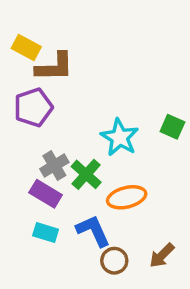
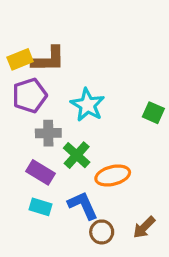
yellow rectangle: (26, 48) -> (20, 59), moved, turned -50
cyan star: (120, 137) -> (88, 105), moved
gray cross: (54, 166) -> (48, 133), moved, turned 30

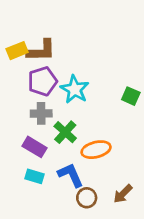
purple pentagon: (29, 95) -> (42, 81), moved

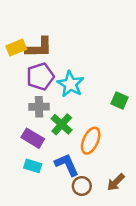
green square: (131, 96) -> (120, 100), moved
orange ellipse: (96, 150) -> (91, 141), turned -52

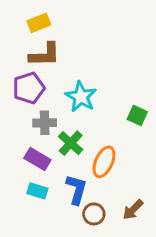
yellow rectangle: (16, 48) -> (39, 23), moved
purple pentagon: (40, 77) -> (29, 88), moved
blue L-shape: (67, 165) -> (76, 189), turned 40

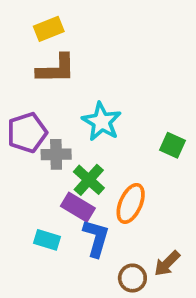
purple pentagon: (29, 88) -> (27, 133), moved
purple rectangle: (37, 159) -> (78, 207), moved
brown circle: (94, 214) -> (132, 278), moved

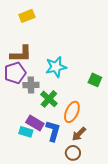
brown L-shape: (56, 69) -> (21, 54), moved
cyan star: (102, 122) -> (56, 67), turned 30
purple rectangle: (78, 207) -> (35, 123), moved
brown arrow: (167, 263) -> (79, 134), moved

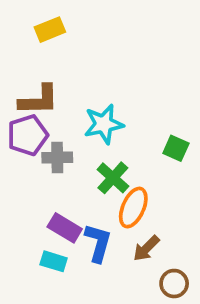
green cross: (49, 99) -> (113, 178), moved
cyan rectangle: (26, 132) -> (54, 261), moved
brown circle: (73, 153) -> (174, 284), moved

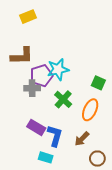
purple pentagon: (28, 135) -> (41, 76), moved
orange ellipse: (133, 208) -> (90, 110), moved
cyan rectangle: (54, 261) -> (46, 157), moved

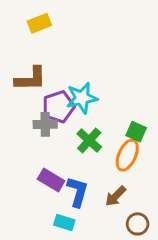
green square: (98, 83) -> (136, 132), moved

